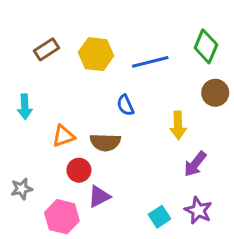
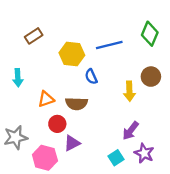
yellow hexagon: (96, 54) -> (72, 54), moved
brown circle: (215, 93) -> (151, 77), moved
purple arrow: (195, 164) -> (131, 131), moved
gray star: (22, 189) -> (16, 137), size x1.5

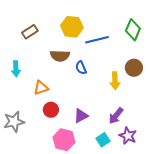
yellow hexagon: (72, 54) -> (72, 27), moved
brown semicircle: (76, 104) -> (60, 56), moved
purple triangle: (72, 143) -> (81, 116), moved
pink hexagon: (45, 158) -> (64, 140), moved

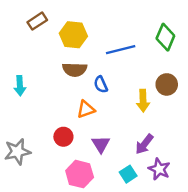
yellow hexagon: (72, 27) -> (73, 35), moved
brown rectangle: (30, 32) -> (37, 21), moved
orange triangle: (41, 88) -> (86, 109), moved
purple triangle: (81, 116) -> (101, 144), turned -35

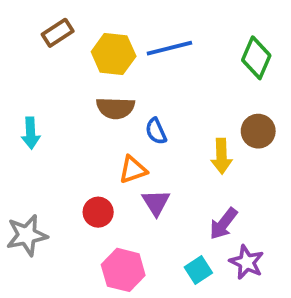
blue line: (121, 50) -> (169, 48), moved
purple triangle: (101, 144) -> (156, 202), moved

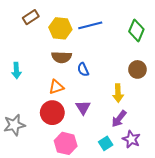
yellow arrow: (222, 156) -> (118, 93), moved
orange triangle: (133, 170) -> (56, 87), moved
red circle: (98, 212) -> (52, 113), size x1.5

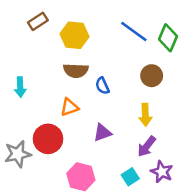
blue line: (90, 25) -> (134, 31), moved, turned 50
brown circle: (137, 69) -> (152, 76), moved
purple triangle: (83, 107) -> (102, 133), turned 42
red circle: (52, 113) -> (48, 139), moved

